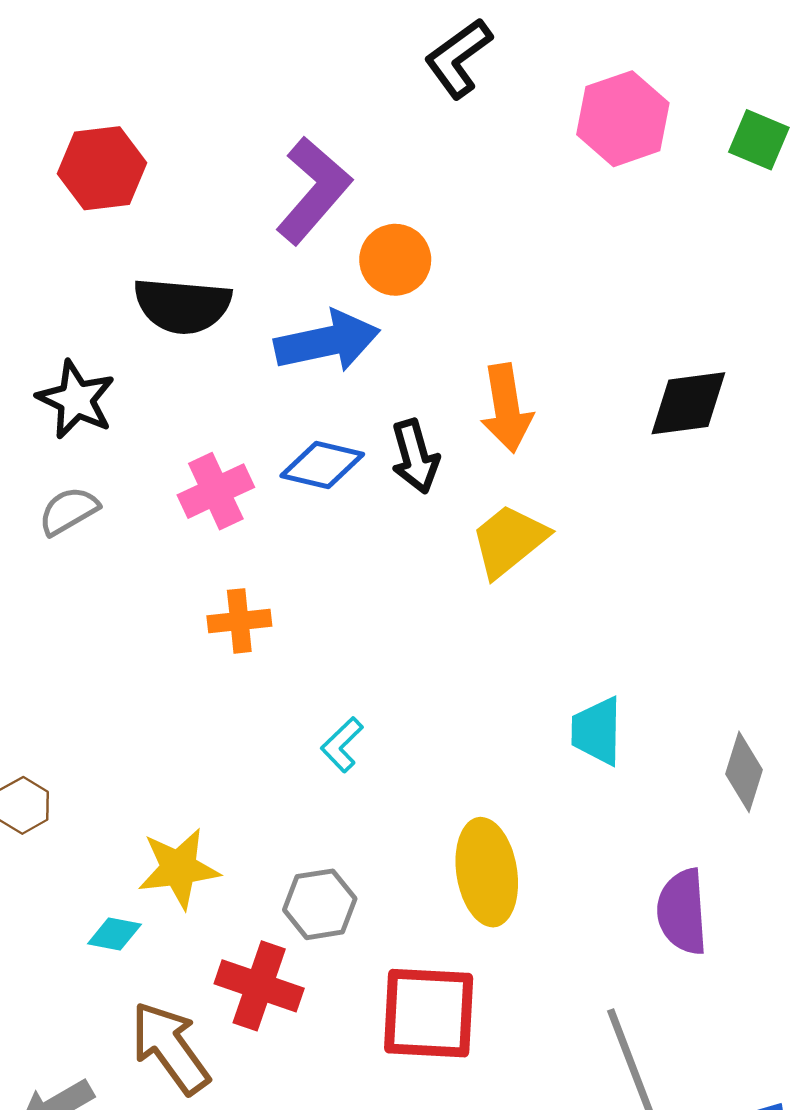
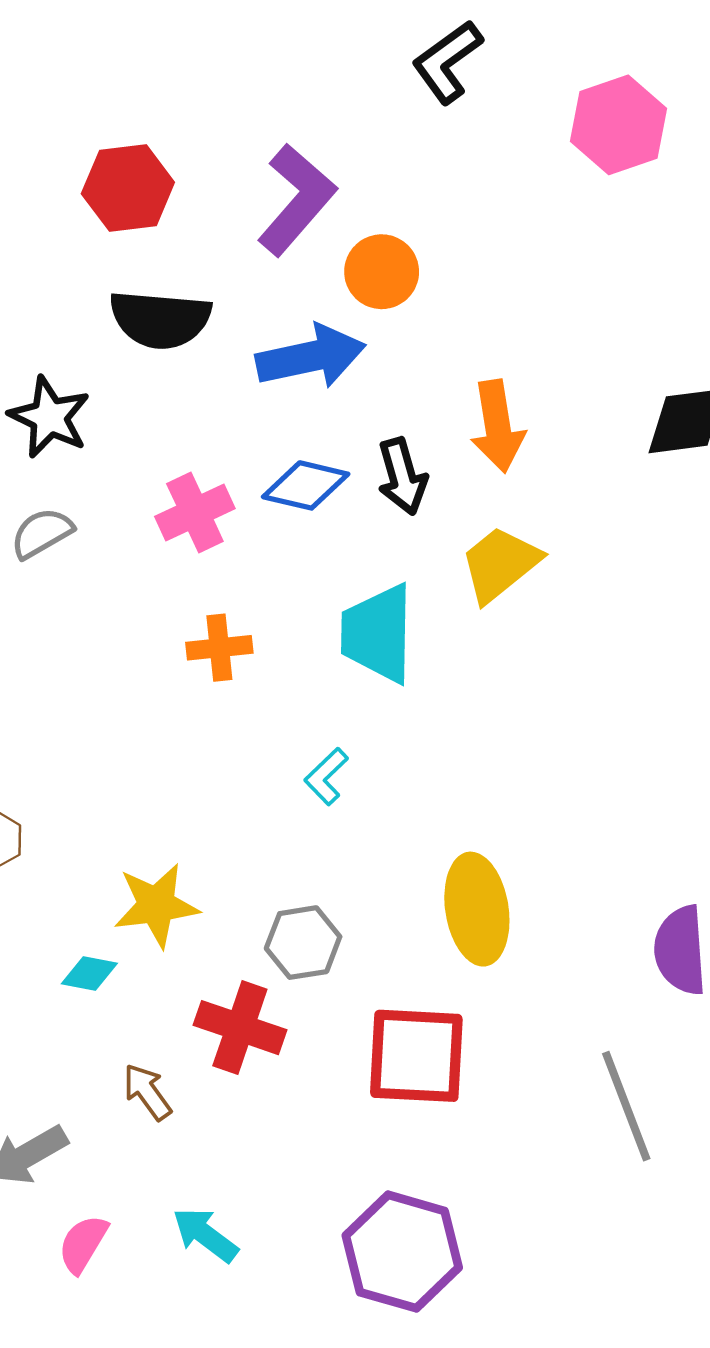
red hexagon: (102, 168) -> (128, 188), moved
cyan trapezoid: (597, 731) -> (378, 634), moved, size x1.4
brown arrow: (170, 1048) -> (147, 1092), size x0.6

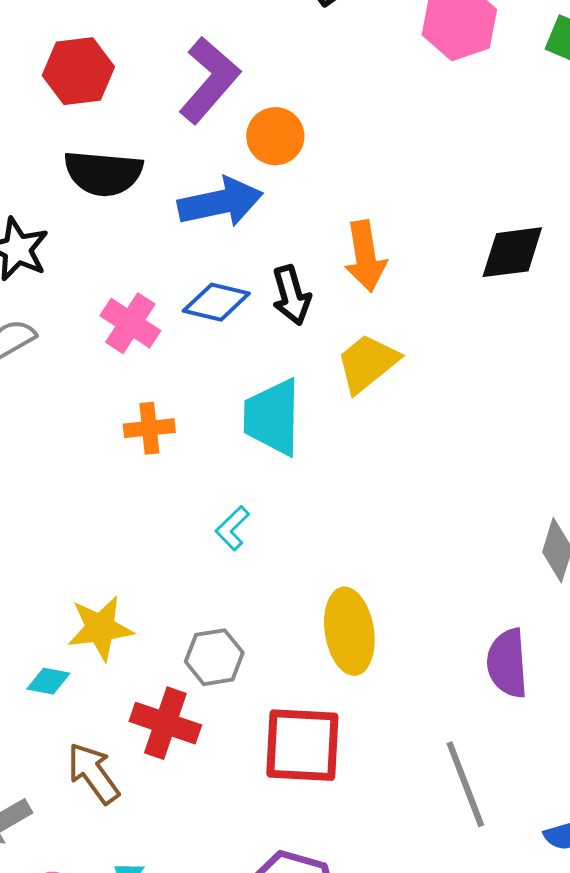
pink cross: (195, 512) -> (130, 323), turned -32
brown arrow: (147, 1092) -> (93, 773), size x1.4

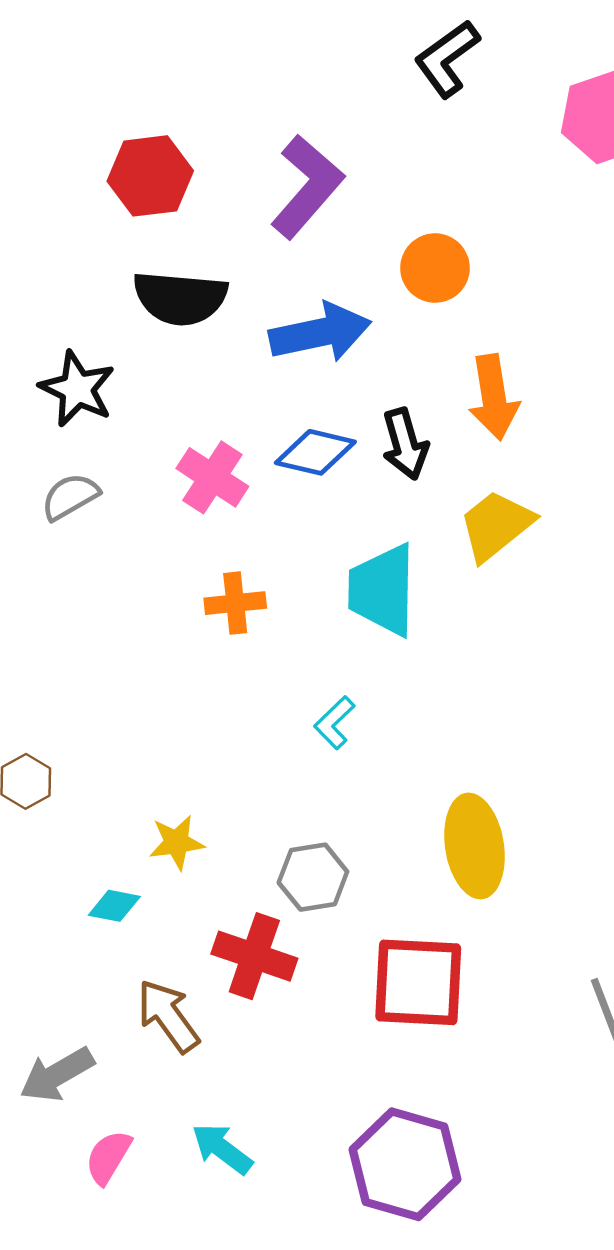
orange circle: (275, 136) -> (435, 268), moved
yellow star: (100, 628) -> (177, 842), size x0.7

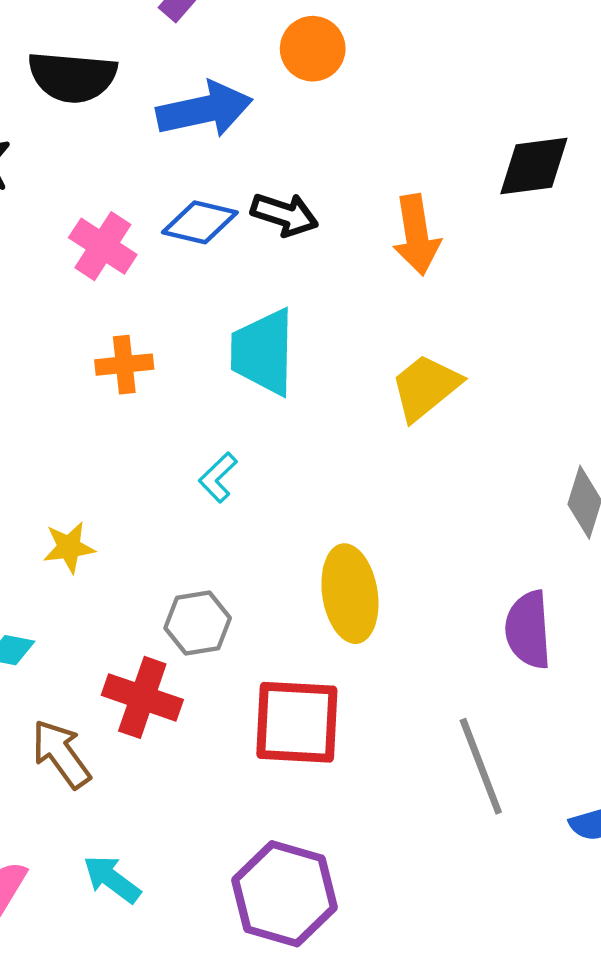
orange arrow: (494, 397) -> (417, 235), moved
black arrow: (405, 444) -> (284, 215), turned -56
yellow trapezoid: (496, 525) -> (426, 387), moved
yellow star: (177, 842) -> (69, 547), moved

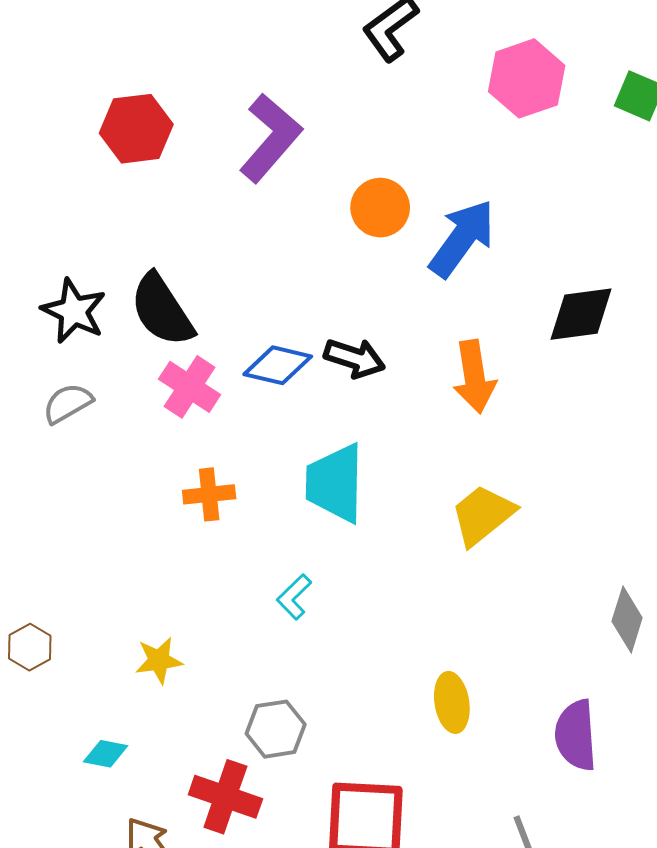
black semicircle: (72, 77) -> (162, 310), moved, turned 52
blue arrow: (204, 110) -> (462, 238), moved, turned -42
yellow ellipse: (350, 594) -> (452, 702), moved, size x0.7

